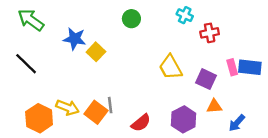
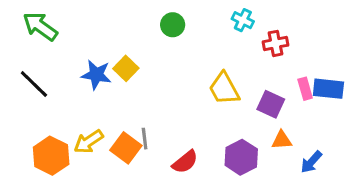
blue star: (75, 39) -> (96, 75), moved
yellow arrow: (67, 107) -> (88, 142), turned 125

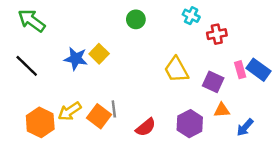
blue rectangle: (328, 89) -> (259, 70), turned 30

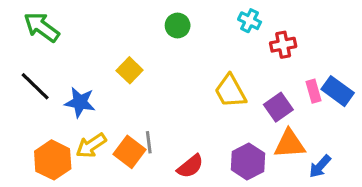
blue star: (76, 59) -> (80, 102), moved
purple square: (213, 82) -> (278, 107), turned 30
orange triangle: (222, 110) -> (290, 144), size x1.5

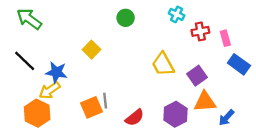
pink rectangle: (314, 91) -> (225, 38), moved
yellow arrow: (91, 146) -> (50, 90), moved
orange square: (130, 152) -> (92, 107), turned 30

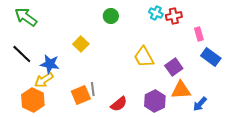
red cross: (200, 31) -> (174, 16), moved

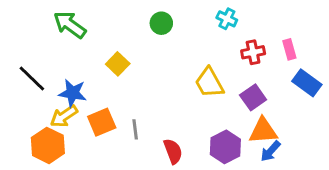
red cross: (174, 16) -> (253, 52), moved
green arrow: (26, 17) -> (70, 25), moved
orange square: (81, 95) -> (102, 122), moved
red semicircle: (119, 104) -> (173, 151), turned -72
blue arrow: (200, 104) -> (270, 151), moved

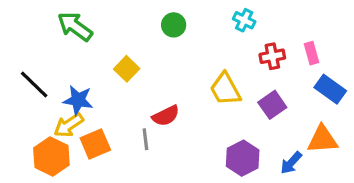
orange square: (102, 122) -> (95, 144), moved
orange triangle: (263, 131) -> (322, 139), moved
red semicircle: (173, 151) -> (166, 116), moved, turned 85

